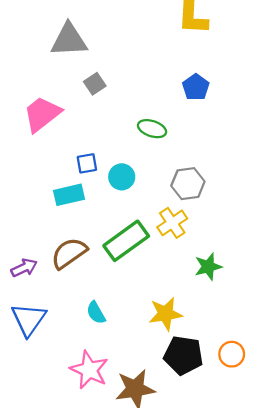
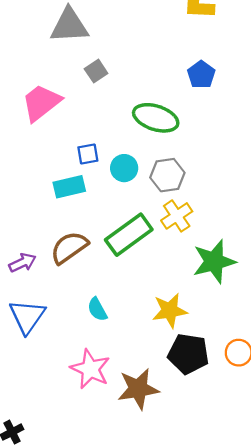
green ellipse: (152, 129) -> (156, 118), size x1.5
gray hexagon: (188, 184) -> (167, 175), moved
green star: (208, 267) -> (214, 262), size x1.5

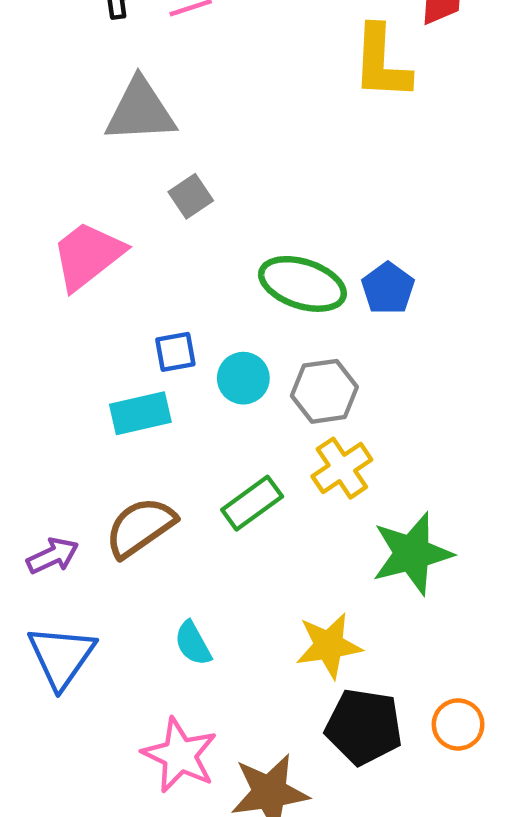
blue pentagon: (201, 75) -> (388, 288), moved
green rectangle: (129, 235) -> (252, 503), size x0.7

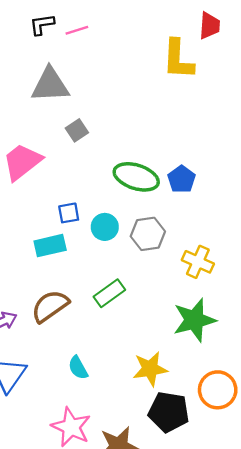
yellow cross: (342, 468) -> (198, 262), moved, turned -32
orange circle: (458, 724) -> (218, 390), moved, size x1.4

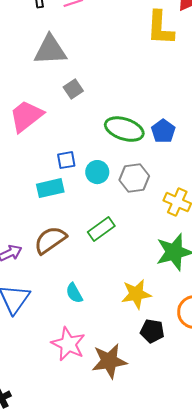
black pentagon: (169, 412) -> (152, 331), size x0.7

